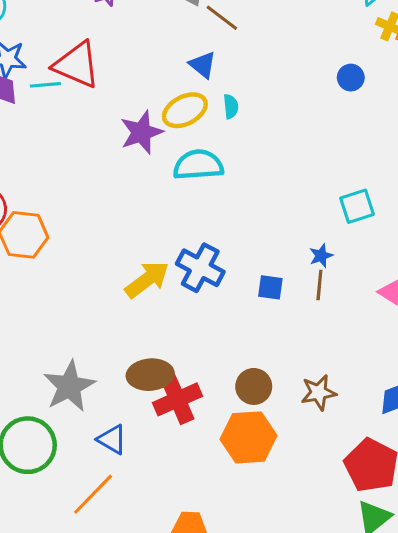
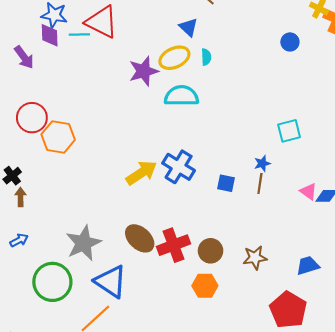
brown ellipse: (150, 375) -> (140, 238), turned 44
red cross: (178, 399) -> (174, 245), moved
orange hexagon: (249, 437) -> (205, 286), size x0.7
blue triangle: (112, 439) -> (111, 282), size x1.6

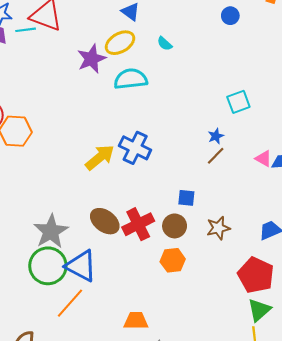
cyan semicircle: (206, 57) -> (165, 44), moved, turned 140
blue square: (226, 183) -> (186, 198), moved
brown line: (260, 184) -> (216, 156), turned 42
green circle: (52, 282) -> (48, 266), moved

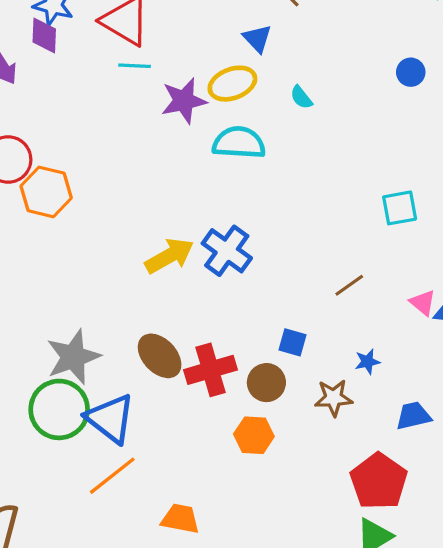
cyan line: (26, 30) -> (135, 66), moved
blue star: (216, 136) -> (367, 362), moved
orange line: (70, 303) -> (112, 476), moved

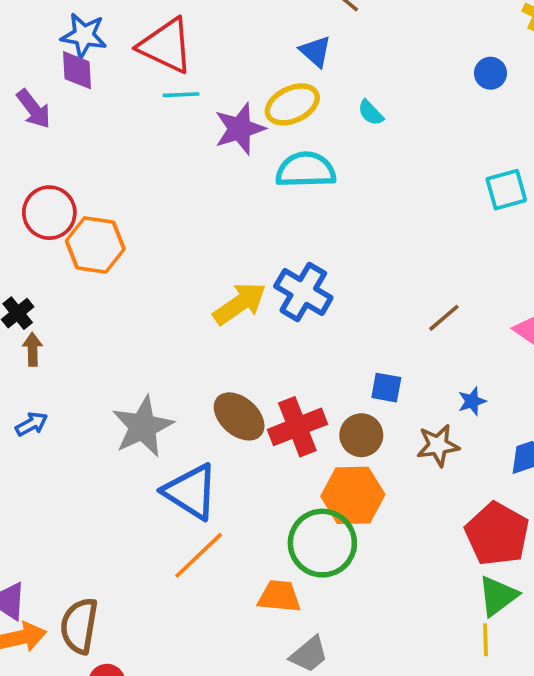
cyan square: (400, 208) -> (506, 190), moved
green circle: (59, 409) -> (322, 543), moved
orange hexagon: (254, 435) -> (353, 495), size x1.4

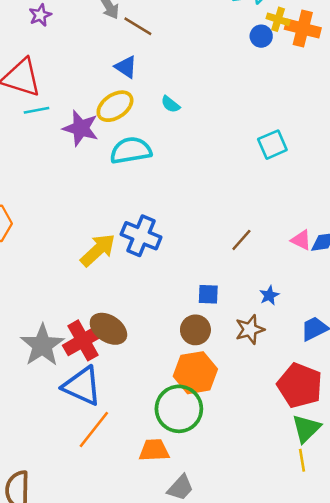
blue circle: (490, 73) -> (261, 36), moved
purple star: (240, 129) -> (81, 128), turned -30
red cross: (297, 427) -> (83, 340), moved

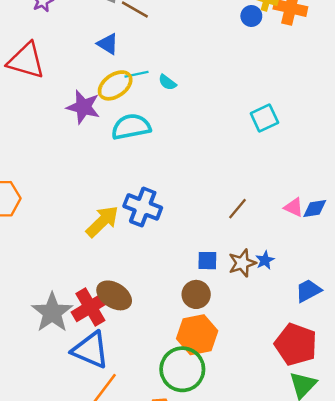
blue triangle: (126, 67) -> (108, 44), moved
cyan line: (37, 110) -> (136, 74), moved
brown star: (250, 329) -> (242, 263), moved

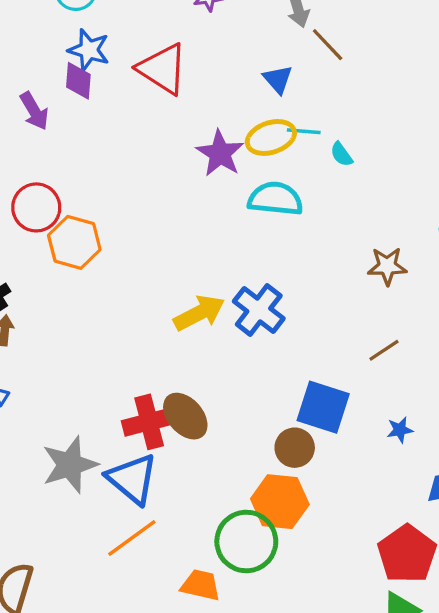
blue square: (207, 261) -> (323, 407), size x1.8
brown star: (242, 263) -> (387, 266), moved
gray star: (52, 312) -> (70, 465), moved

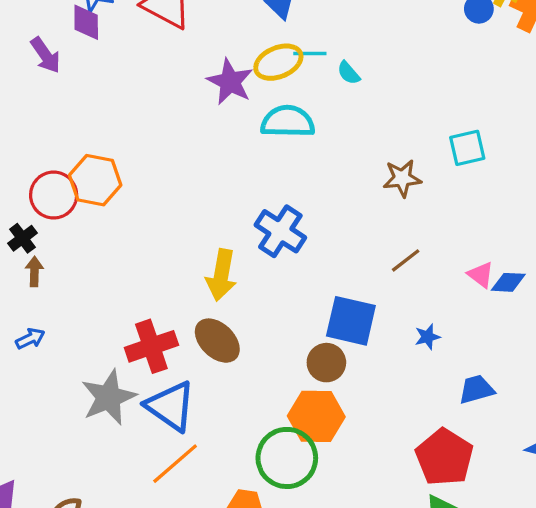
red circle: (36, 207) -> (54, 195), moved
yellow arrow: (199, 313) -> (221, 275), moved, turned 132
red cross: (149, 422) -> (151, 346), moved

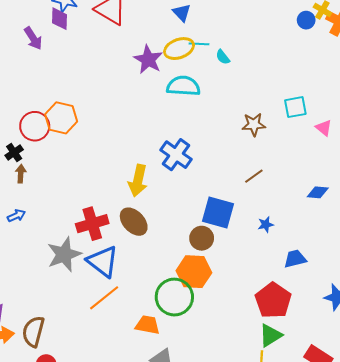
pink triangle: (481, 275) -> (324, 128), moved

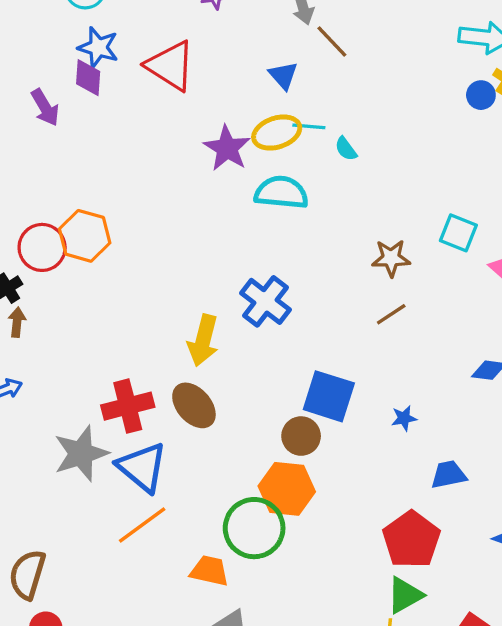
cyan square: (295, 107) -> (458, 233), turned 30
brown line: (254, 176) -> (391, 314), moved

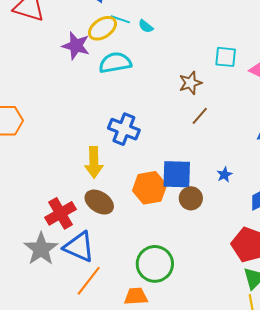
cyan line: (309, 126) -> (120, 19), turned 30
brown circle: (301, 436) -> (191, 198), moved
orange hexagon: (287, 489) -> (150, 188), moved

